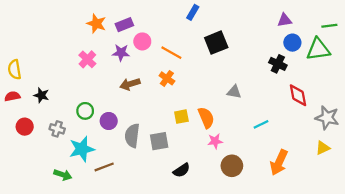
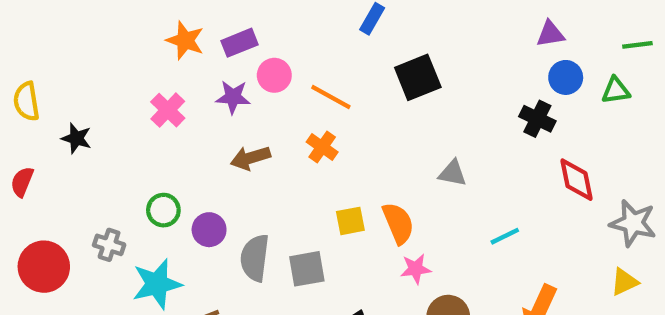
green triangle: (318, 49) -> (616, 90), size x0.6
yellow semicircle: (15, 69) -> (26, 101), moved
black star: (41, 95) -> (76, 138), moved
red semicircle: (12, 96) -> (22, 182), turned -56
red circle: (25, 127) -> (44, 267), moved, size x1.5

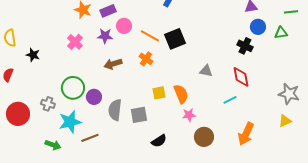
black square: (418, 77) -> (175, 39), moved
red diamond: (577, 180) -> (241, 77), moved
green circle: (163, 210) -> (73, 88), size x1.5

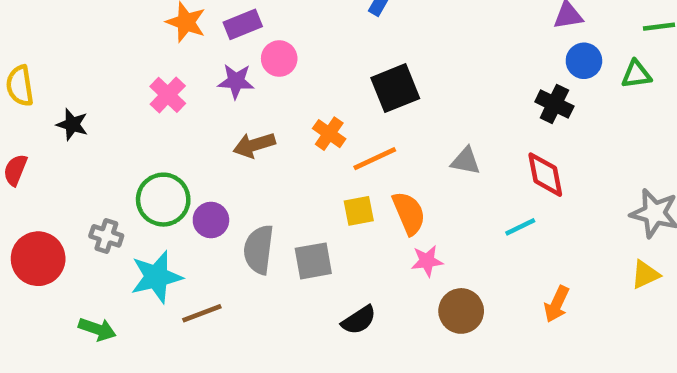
orange line: (150, 36) -> (375, 159), moved, turned -54
orange arrow: (246, 134) -> (557, 304), size x0.7
green arrow: (53, 145) -> (97, 329), moved

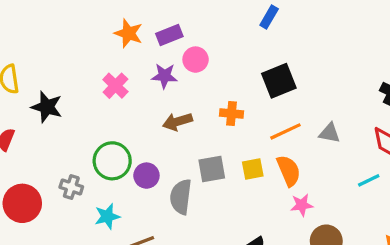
black star: (72, 124) -> (47, 107), size x1.4
orange cross: (329, 134) -> (231, 113), turned -30
orange line: (375, 159) -> (285, 131), moved
gray square: (313, 261) -> (212, 169), moved
cyan star: (156, 277) -> (107, 216), size x0.7

